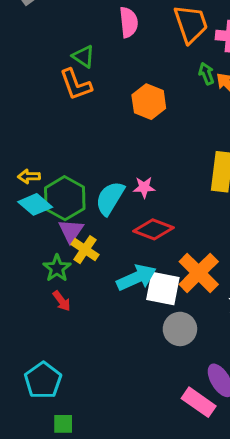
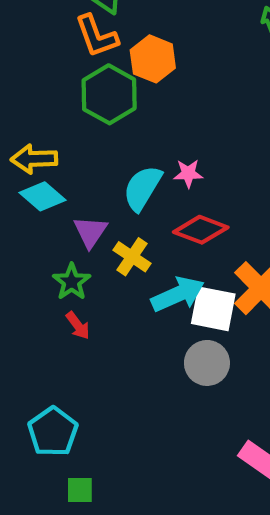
orange hexagon: (149, 102) -> (153, 59), moved
yellow arrow: (29, 176) -> (34, 159), size x1.5
green hexagon: (65, 198) -> (109, 94), moved
yellow cross: (85, 250) -> (132, 257), moved
gray circle: (180, 329) -> (207, 363), moved

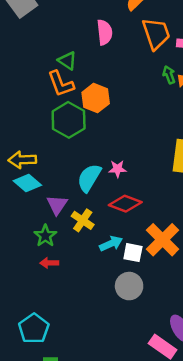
cyan arrow: (178, 294) -> (111, 244), size x0.7
white square: (213, 309) -> (133, 253), size x0.7
red arrow: (78, 325) -> (49, 263), turned 126

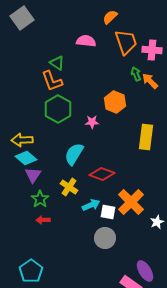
pink semicircle: (105, 32) -> (86, 41), turned -78
orange hexagon: (96, 98) -> (115, 102), moved
pink star: (117, 169) -> (92, 122), moved
purple triangle: (57, 205) -> (33, 175), moved

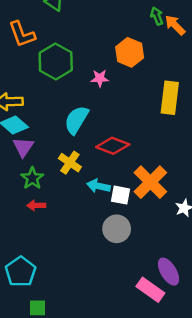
orange L-shape: (52, 81) -> (22, 34), moved
cyan arrow: (91, 205) -> (98, 186), turned -144

